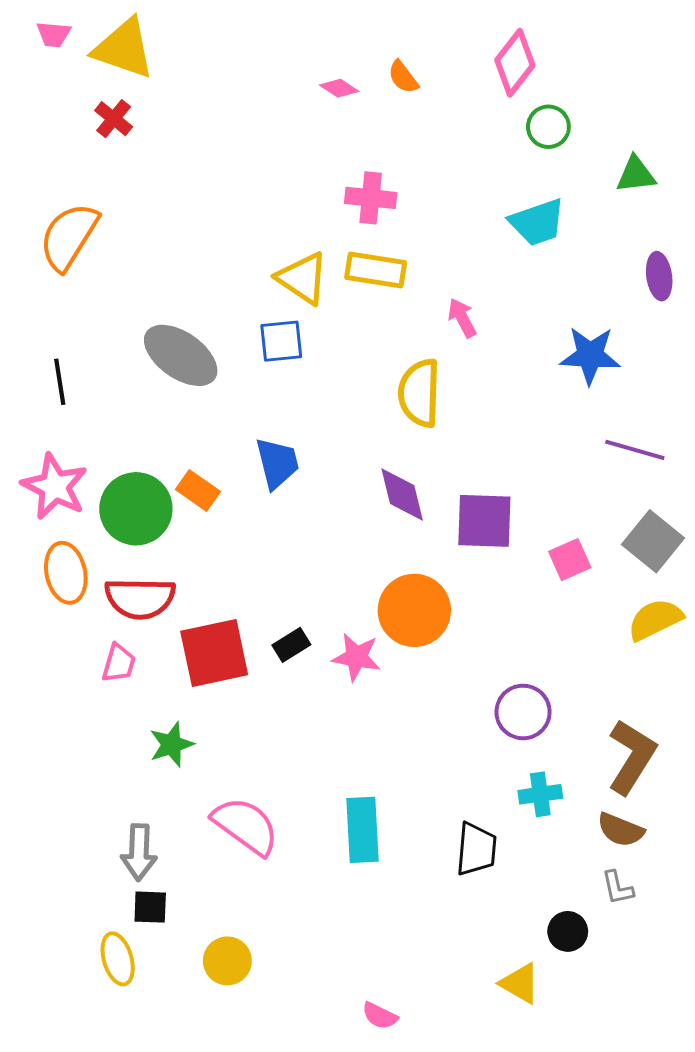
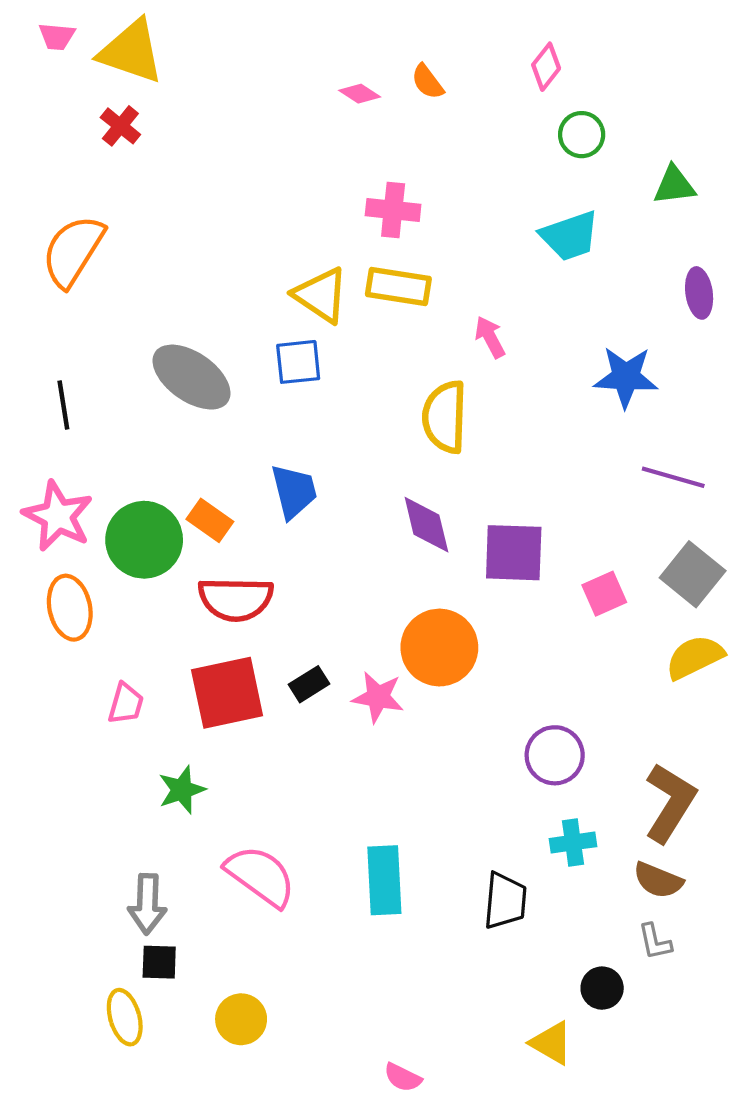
pink diamond: (515, 63) -> (546, 67), size x0.7
red semicircle: (140, 598) -> (236, 599), moved

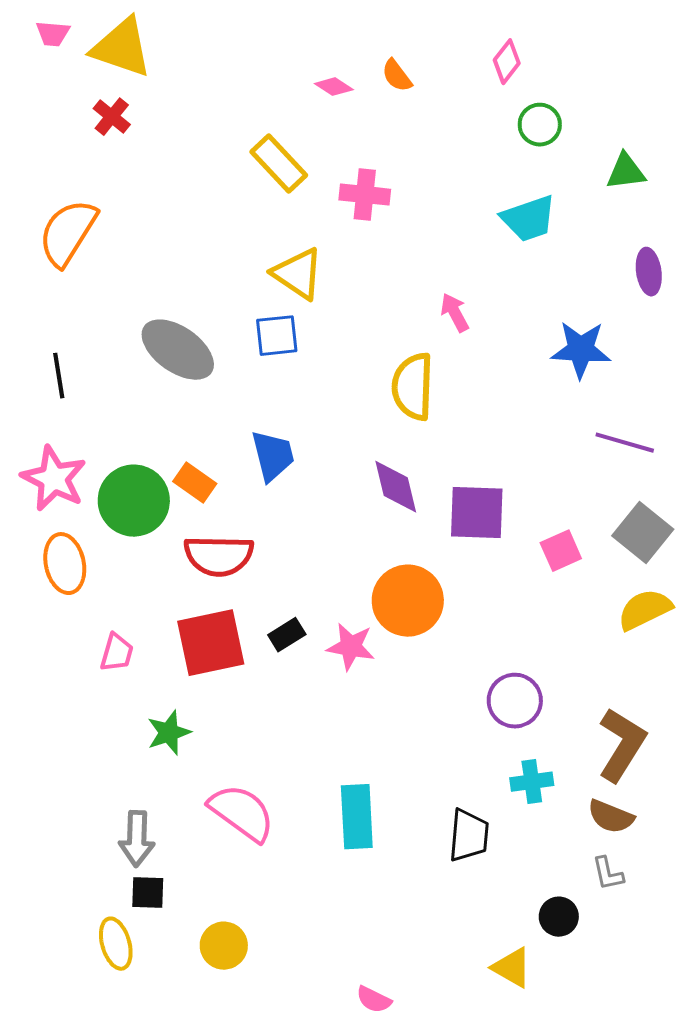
yellow rectangle: (398, 287) -> (279, 164), moved, turned 38

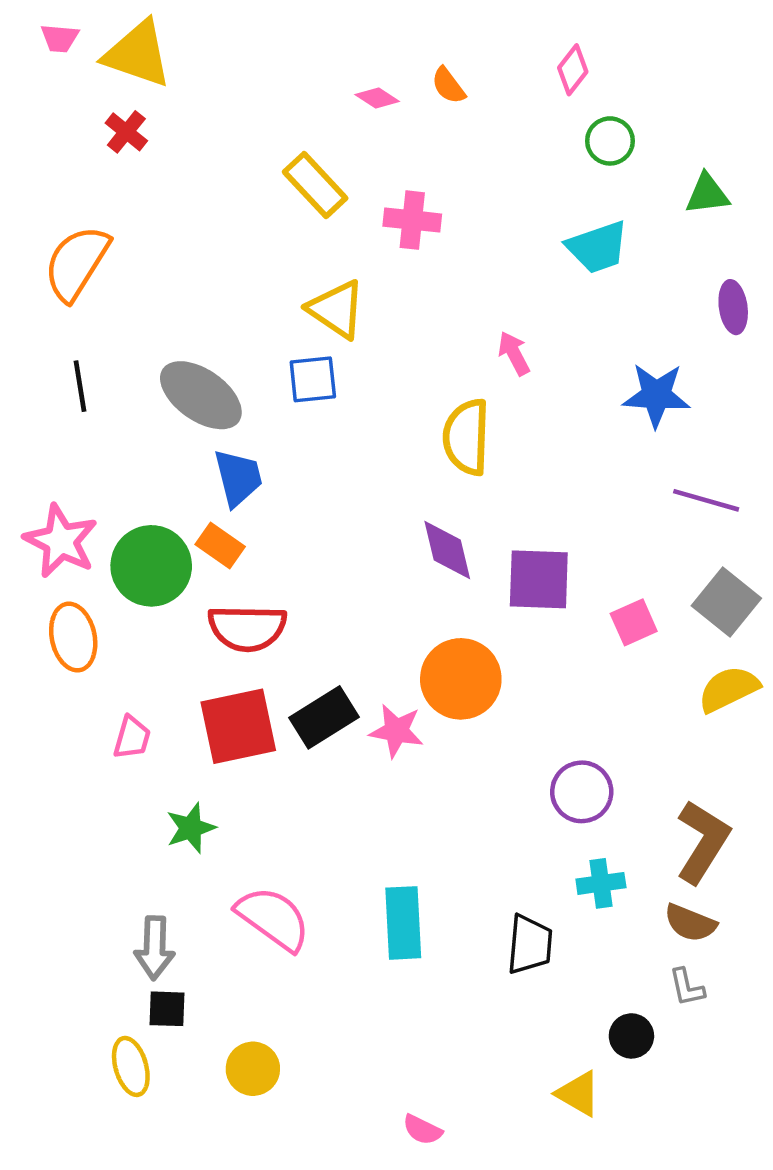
black line: (59, 376) -> (80, 386), moved
blue trapezoid: (273, 456) -> (238, 478), moved
black rectangle: (287, 635) -> (324, 717), size x1.6

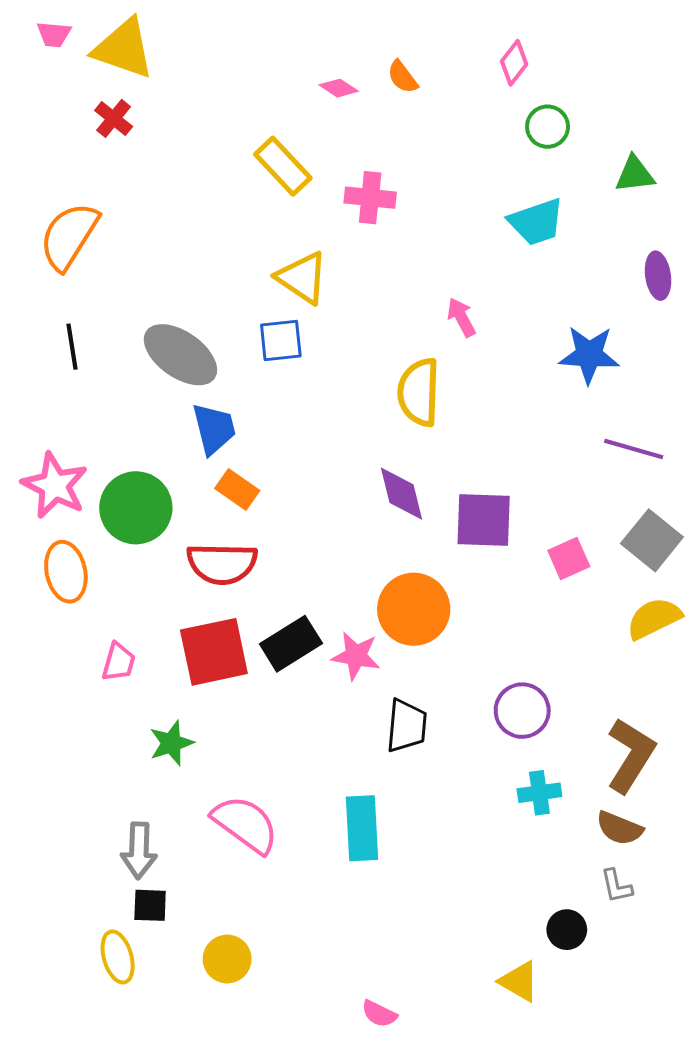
orange rectangle: (220, 546) -> (237, 490), moved
black trapezoid: (530, 944) -> (407, 726), moved

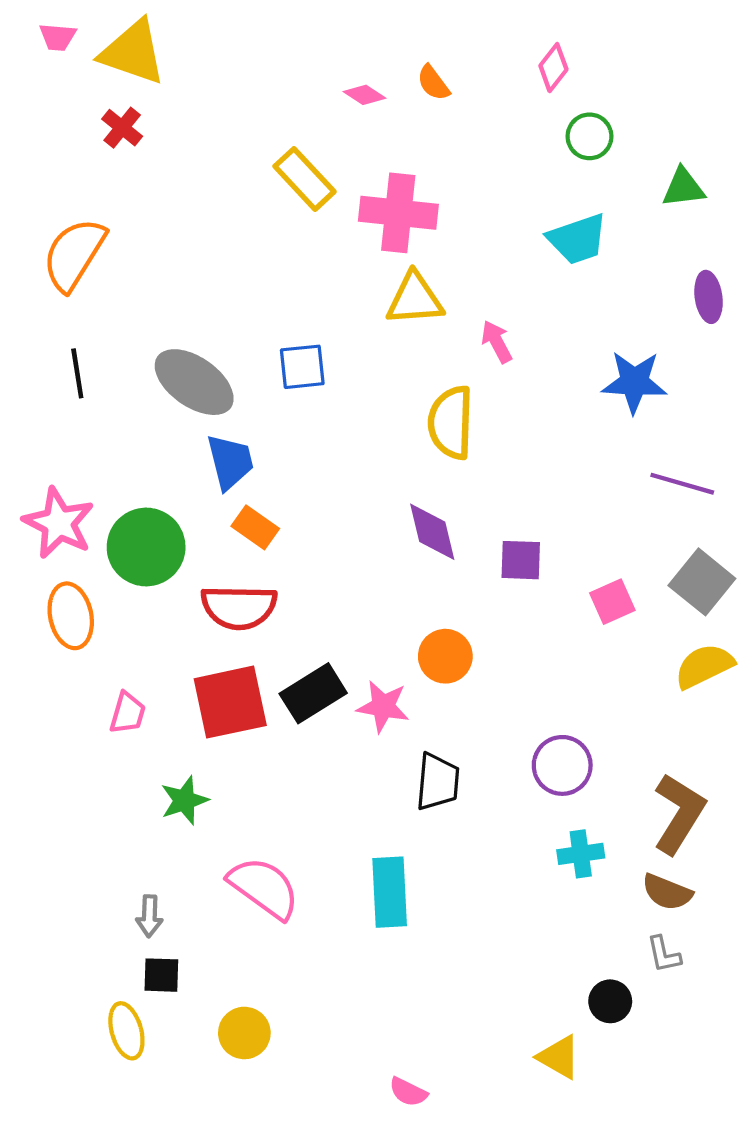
pink cross: (370, 198) -> (398, 213), size x1.4
yellow triangle: (302, 278) -> (415, 299), moved, turned -38
purple square: (484, 520) -> (521, 560), size x0.7
orange circle: (414, 609) -> (445, 656), size x0.7
gray arrow: (139, 851) -> (149, 916), size x0.7

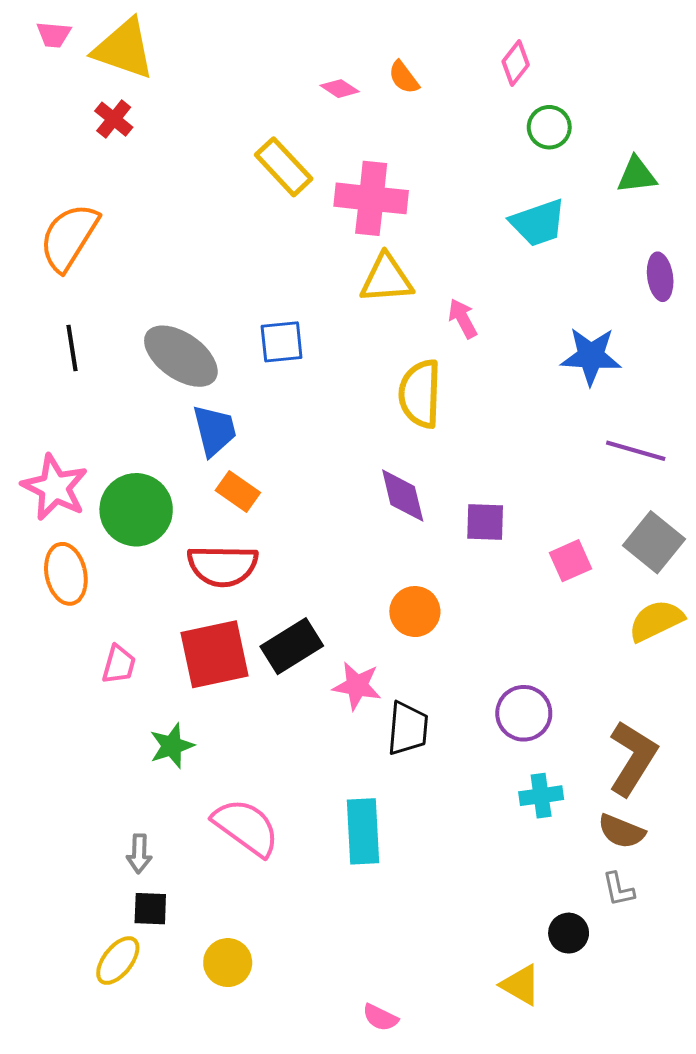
pink star: (383, 706) -> (357, 686), moved
yellow ellipse: (126, 1031) -> (118, 961), turned 54

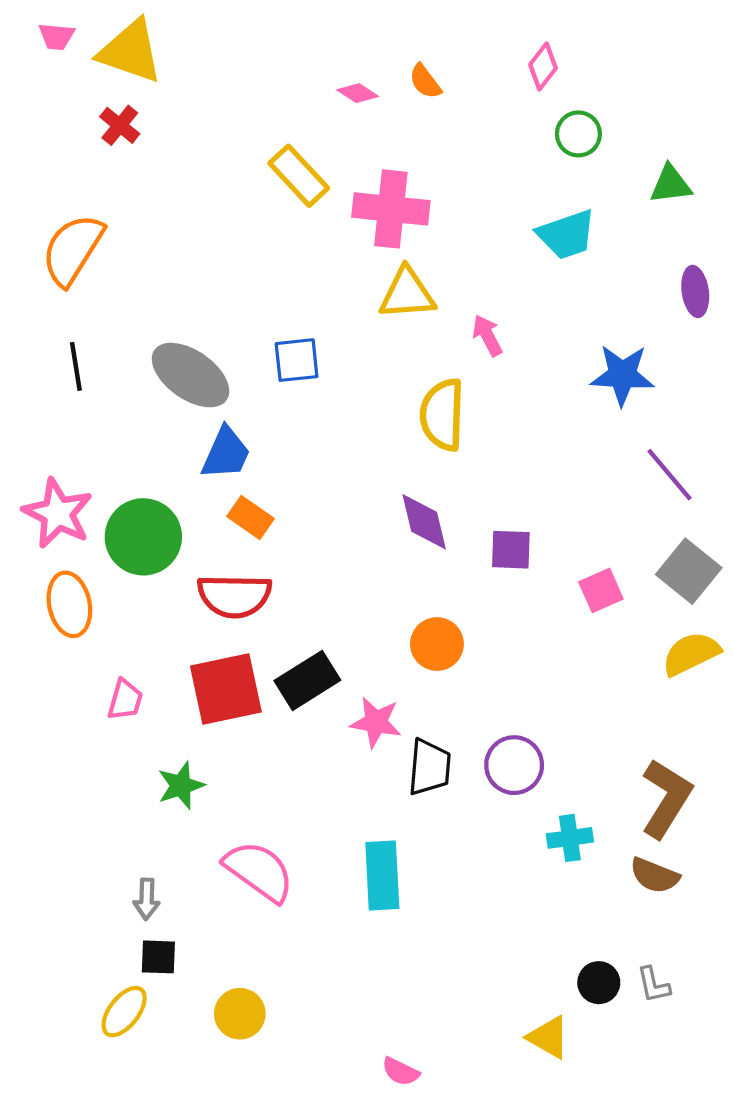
blue trapezoid: (214, 430) -> (226, 453), turned 38
purple line: (636, 451) -> (670, 475), turned 34
purple circle: (524, 713) -> (514, 765), moved
gray L-shape: (618, 889) -> (653, 985), moved

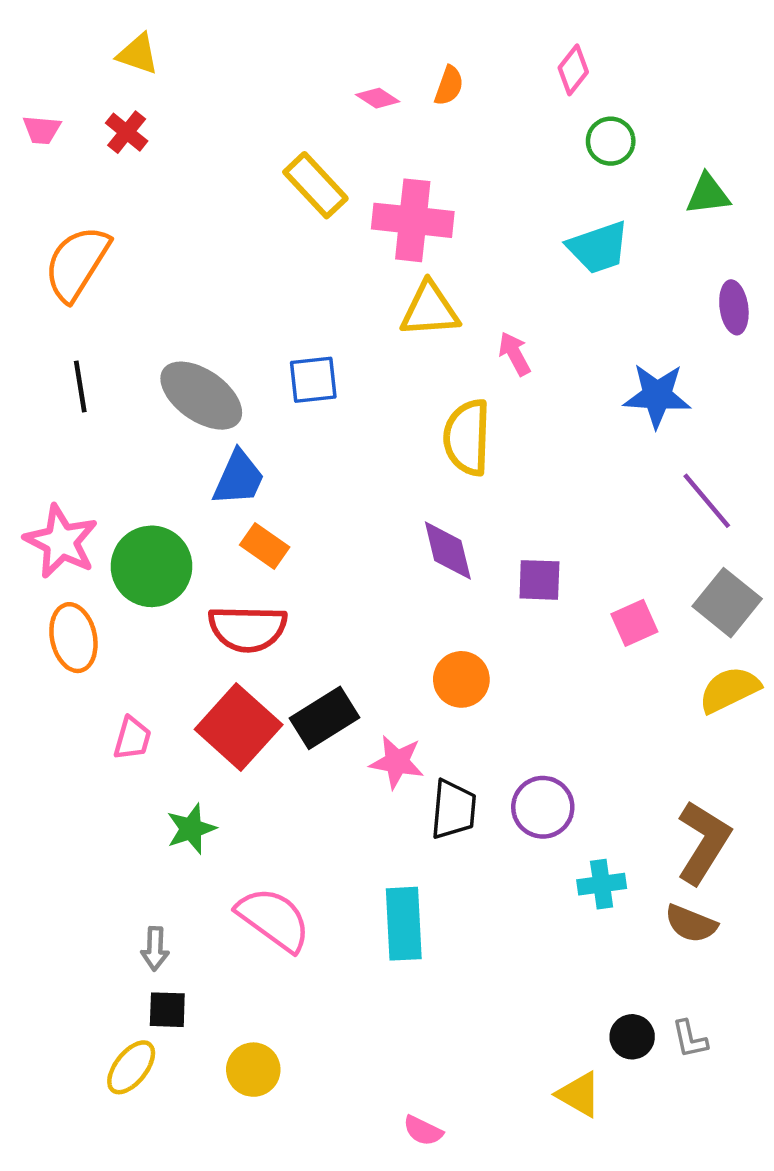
pink trapezoid: (57, 36) -> (42, 130), moved
yellow triangle: (130, 51) -> (138, 54), size x0.6
orange semicircle: (425, 81) -> (449, 86), turned -123
red square: (226, 689) -> (239, 727), turned -36

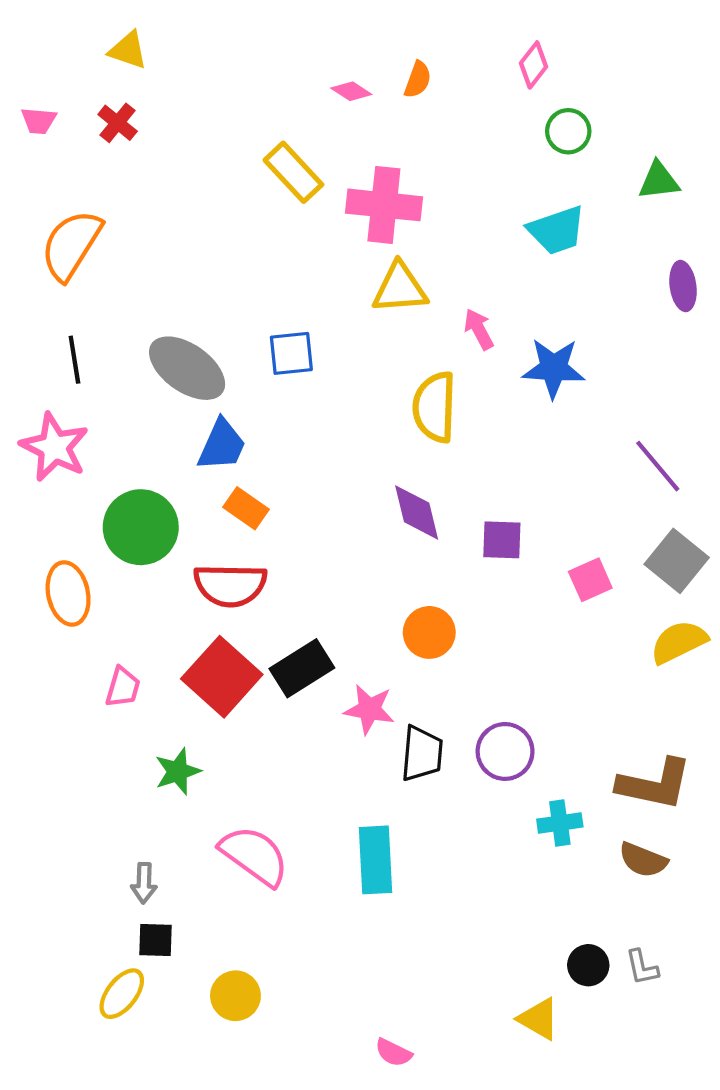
blue star: (657, 396) -> (553, 368), moved
pink star: (61, 541) -> (54, 447), moved
brown L-shape: (703, 842) -> (655, 784), turned 70

